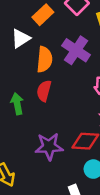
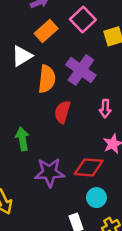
red semicircle: (44, 91) -> (62, 112), moved
green arrow: (17, 104) -> (22, 139), moved

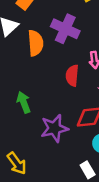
red semicircle: (62, 112) -> (72, 75), moved

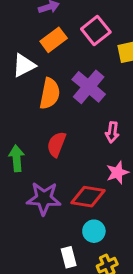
red semicircle: (72, 75) -> (56, 144), moved

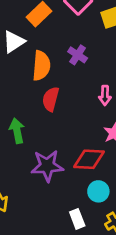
purple cross: (89, 87) -> (78, 55), size x0.6
red semicircle: (56, 144) -> (51, 99), moved

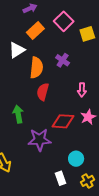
red diamond: (89, 159) -> (63, 121), moved

